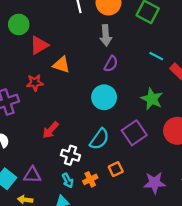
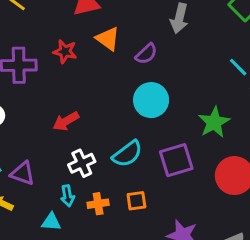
purple semicircle: (111, 64) -> (146, 54), moved
white cross: (70, 155) -> (82, 163), turned 30

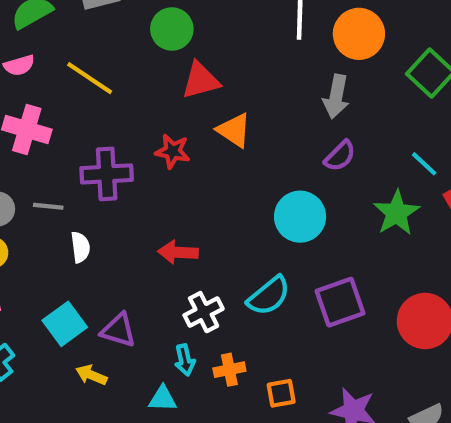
purple semicircle: (146, 54) -> (340, 156), moved
red arrow: (66, 121) -> (178, 252), turned 35
green star: (214, 122) -> (396, 213), moved
orange square: (136, 201) -> (281, 393), moved

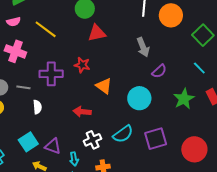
gray arrow: (336, 97) -> (143, 47), moved, turned -36
orange triangle: (234, 130) -> (104, 86), moved
cyan line: (424, 164) -> (199, 68), moved
cyan arrow: (185, 360) -> (74, 159), moved

